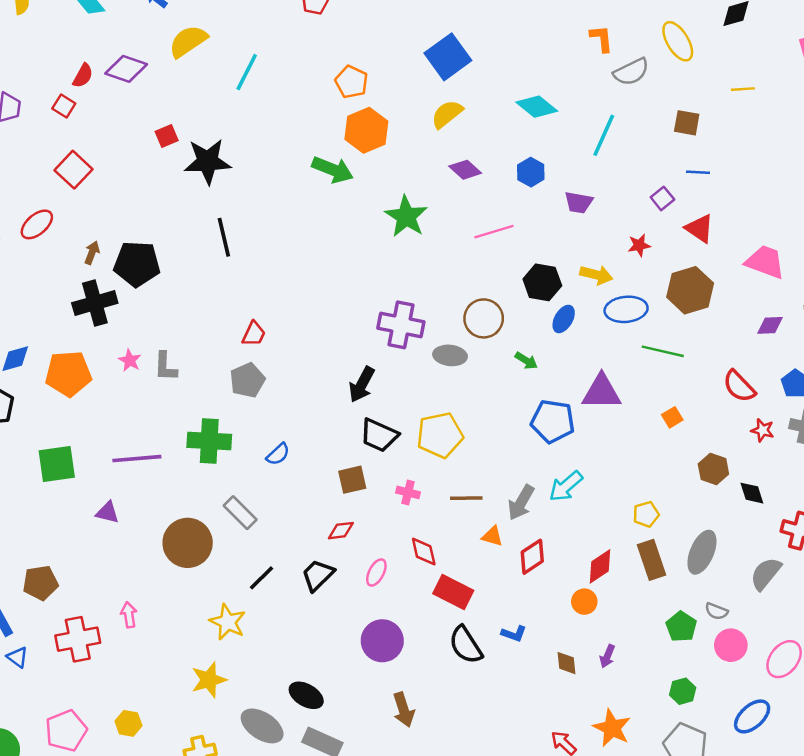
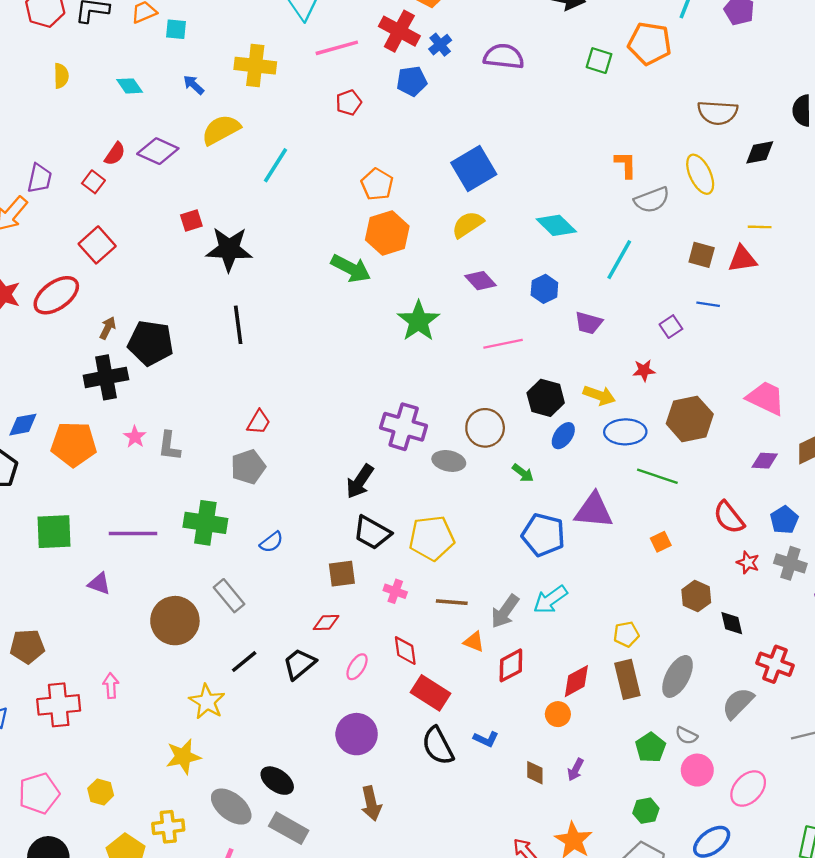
red ellipse: (37, 224) -> (56, 295), size x1.4
red triangle: (700, 228) -> (742, 259), moved, turned -48

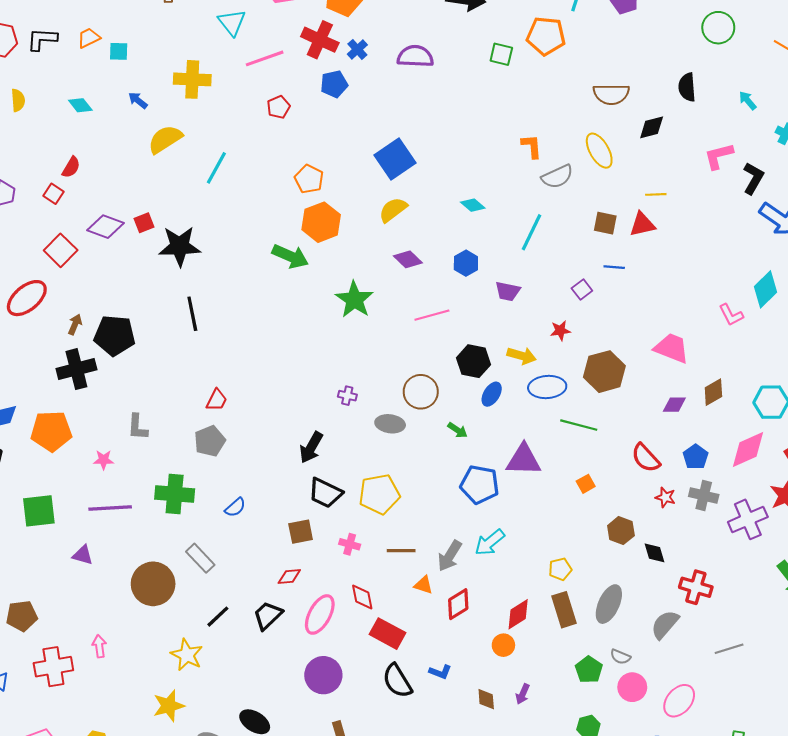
purple diamond: (158, 151) -> (106, 227), moved
cyan diamond: (556, 225) -> (473, 205), size x0.7
purple cross: (404, 427) -> (347, 396), size x0.5
pink star: (135, 437) -> (104, 460), moved, turned -30
pink ellipse: (357, 667) -> (320, 614), size x1.6

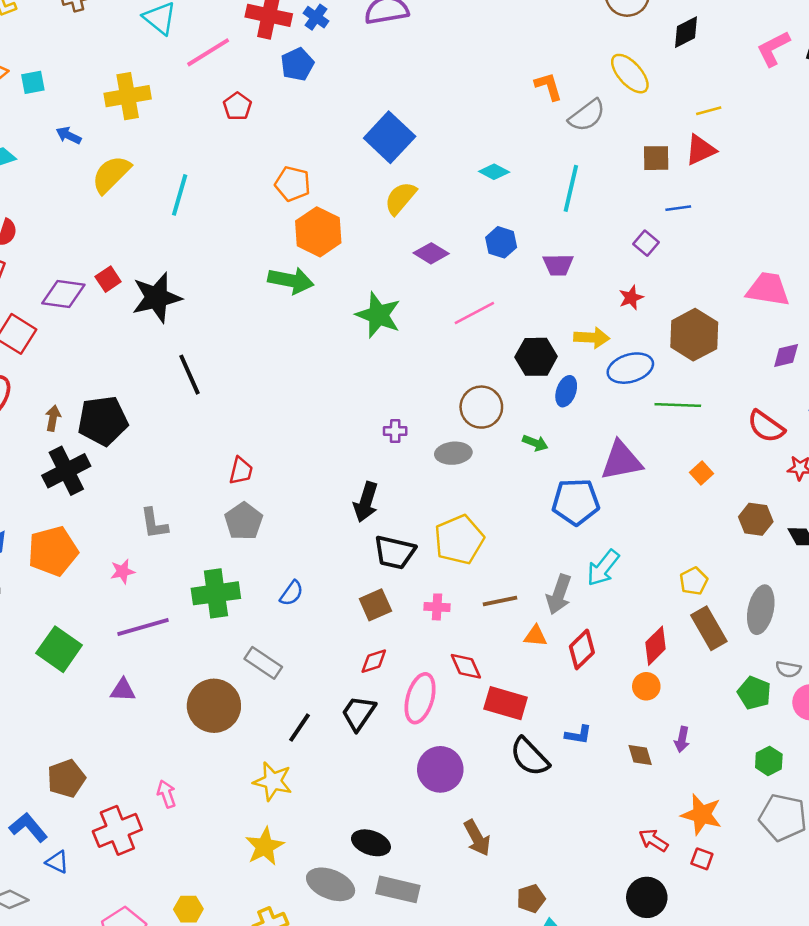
green square: (39, 511) -> (59, 649), turned -36

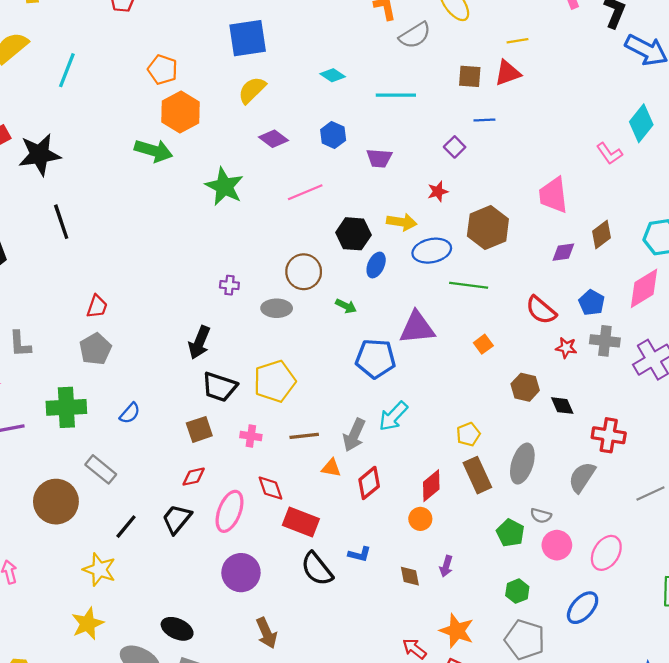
blue square: (390, 137) -> (248, 38), turned 33
cyan line: (571, 188) -> (396, 95), turned 72
pink trapezoid: (768, 289) -> (553, 195), turned -111

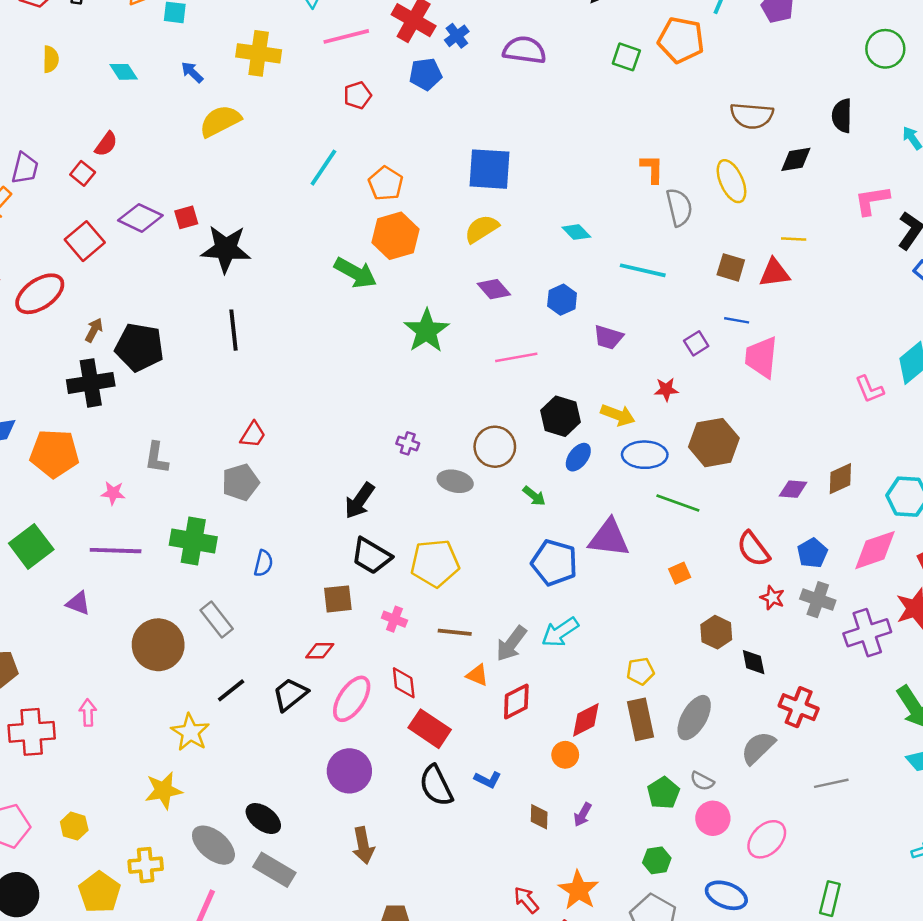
gray semicircle: (415, 35) -> (679, 207), turned -84
cyan line: (67, 70) -> (323, 168), moved
pink trapezoid: (553, 195) -> (761, 357), moved
blue semicircle: (130, 413) -> (263, 563), turned -40
blue ellipse: (583, 608) -> (726, 895), turned 56

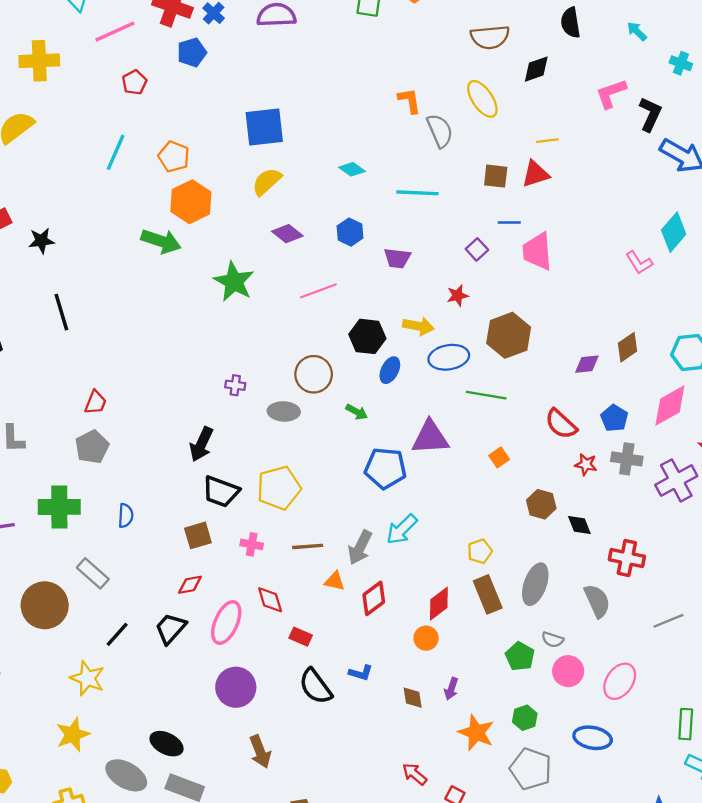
black star: (226, 249) -> (41, 241), size x0.6
red rectangle: (430, 729) -> (301, 637), size x0.6
gray semicircle: (758, 748) -> (597, 601), turned 120
orange star: (579, 890) -> (476, 733), moved

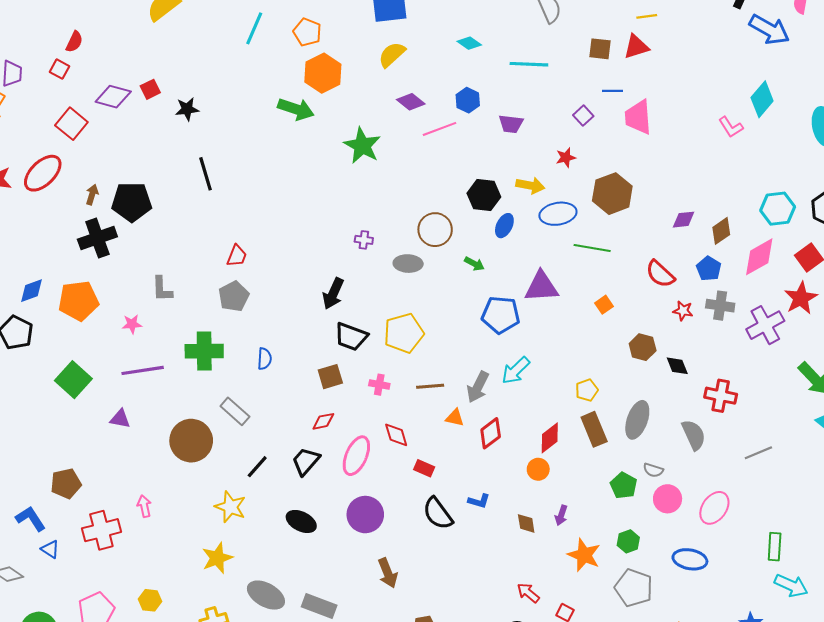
pink line: (318, 291) -> (440, 129), moved
brown diamond: (627, 347) -> (721, 231), moved
black ellipse: (167, 744) -> (301, 521), moved

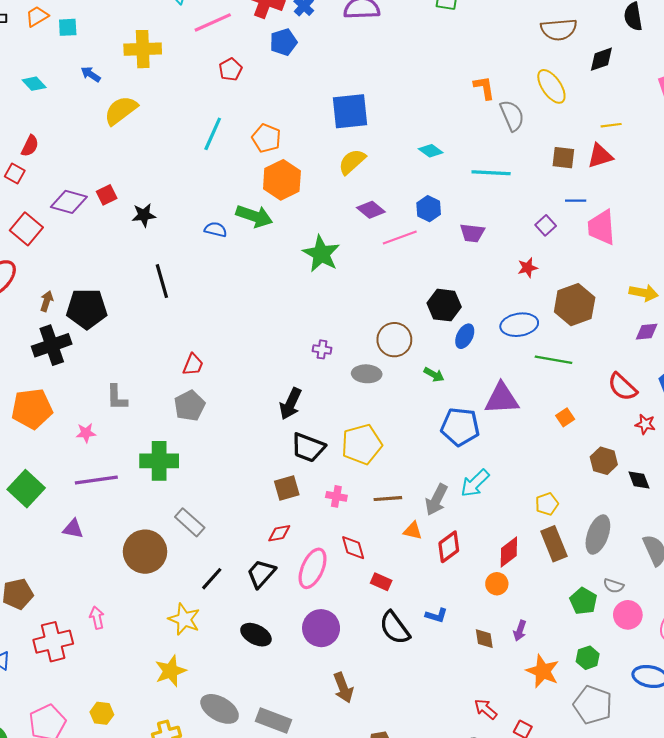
yellow arrow: (530, 185) -> (644, 293), moved
blue semicircle: (265, 359) -> (216, 230), moved, turned -80

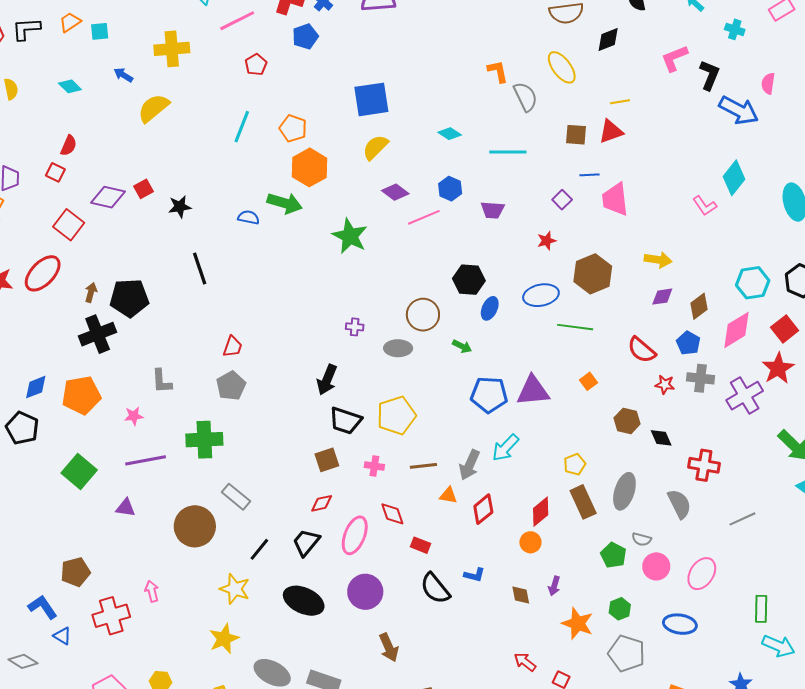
purple triangle: (502, 399) -> (533, 391), moved
black ellipse: (256, 635) -> (304, 601), size x1.4

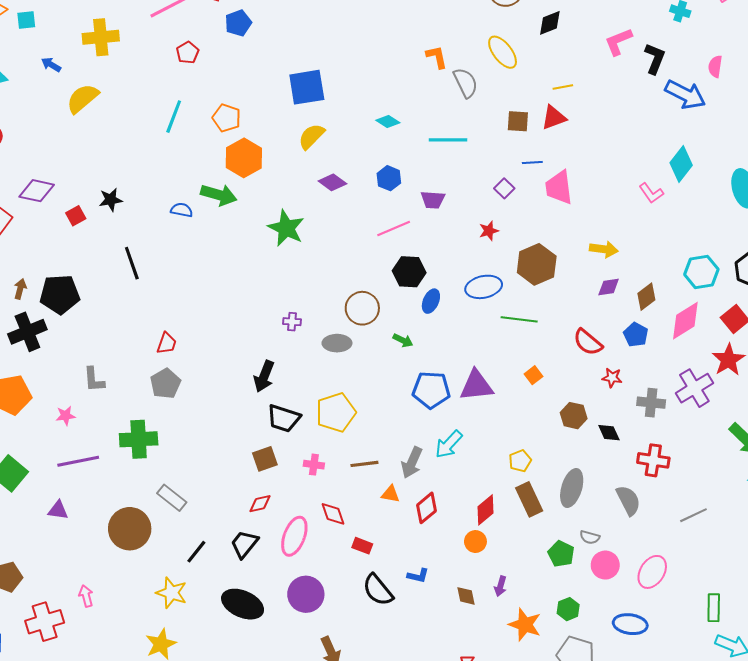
red square: (144, 189) -> (76, 216), moved
pink line: (424, 217) -> (394, 228), moved
gray cross: (701, 378) -> (651, 403), moved

